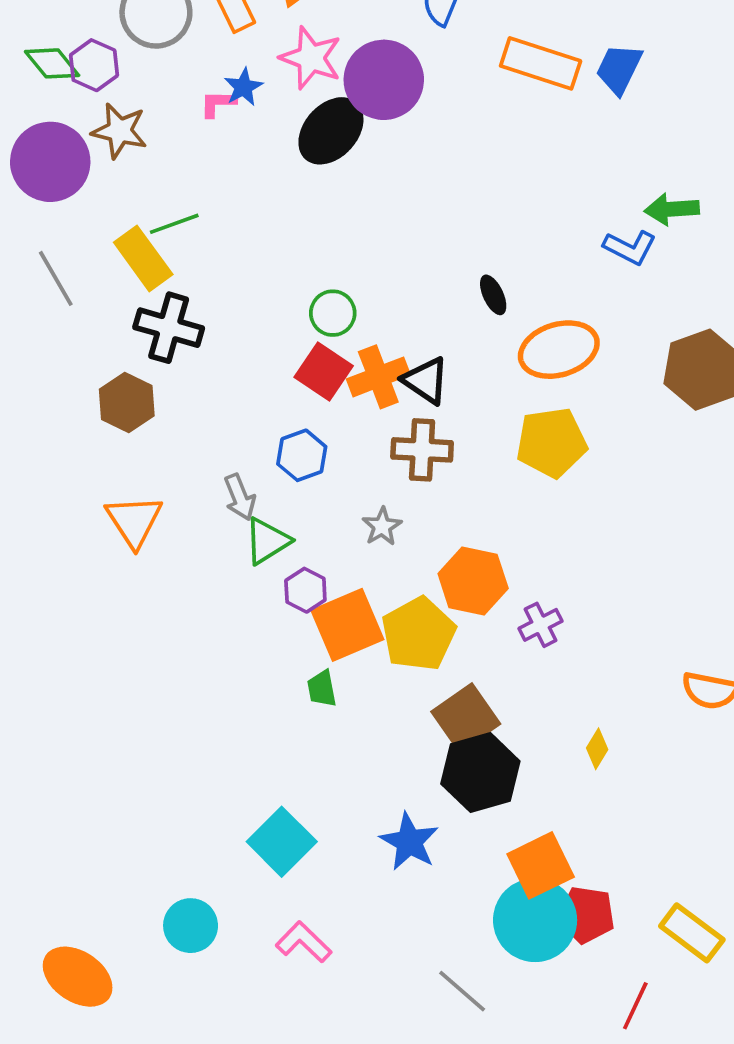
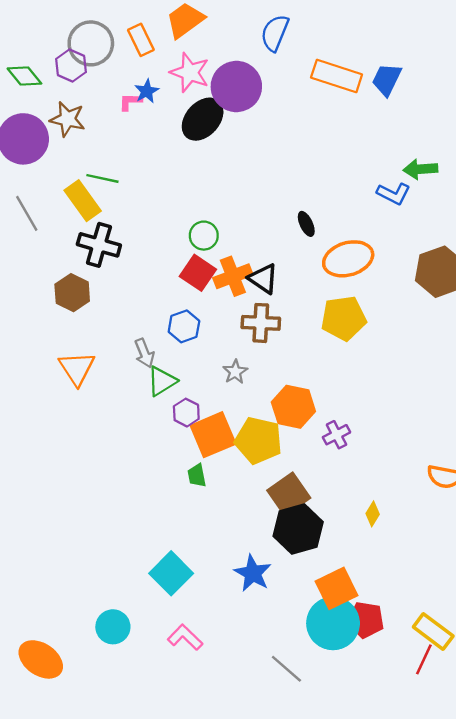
purple hexagon: (94, 65) -> (71, 66), moved
green line: (174, 224) -> (102, 178), turned 32
yellow pentagon: (418, 634) -> (258, 441), turned -30
red line: (635, 1006) -> (424, 659), moved

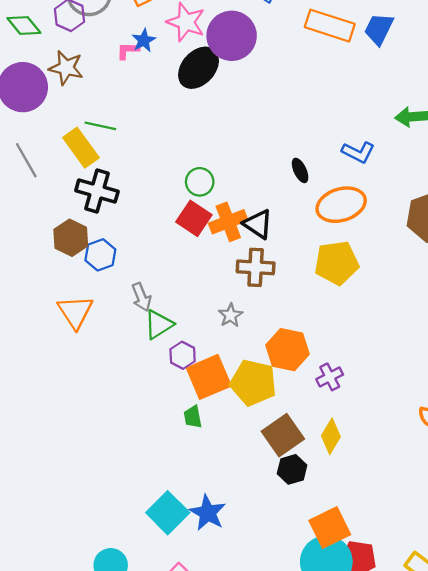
blue L-shape: (394, 194) -> (358, 152), moved
blue hexagon: (184, 326) -> (100, 255), moved
yellow diamond: (373, 514) -> (331, 436), moved, size x1.4
black hexagon: (298, 529) -> (292, 469), size x0.6
blue star: (253, 573) -> (208, 513), moved

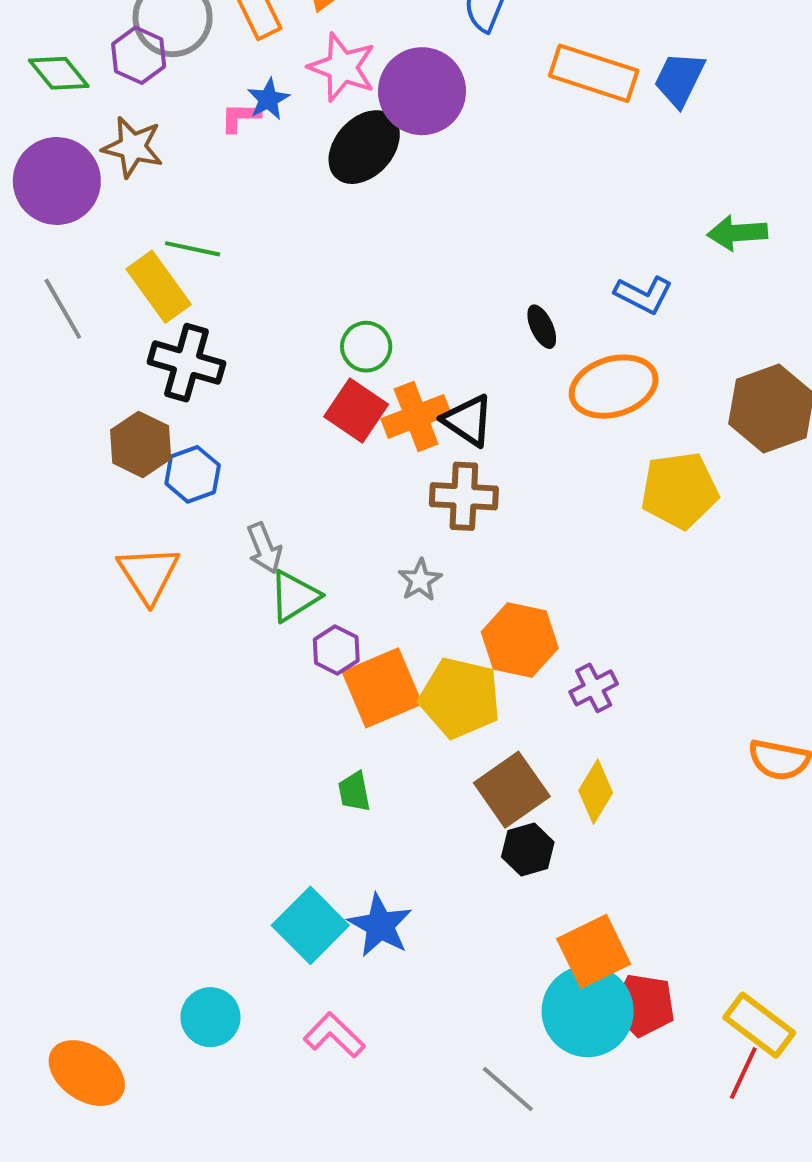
yellow pentagon: (337, 263) -> (679, 490), moved
green trapezoid: (193, 417) -> (354, 792), moved

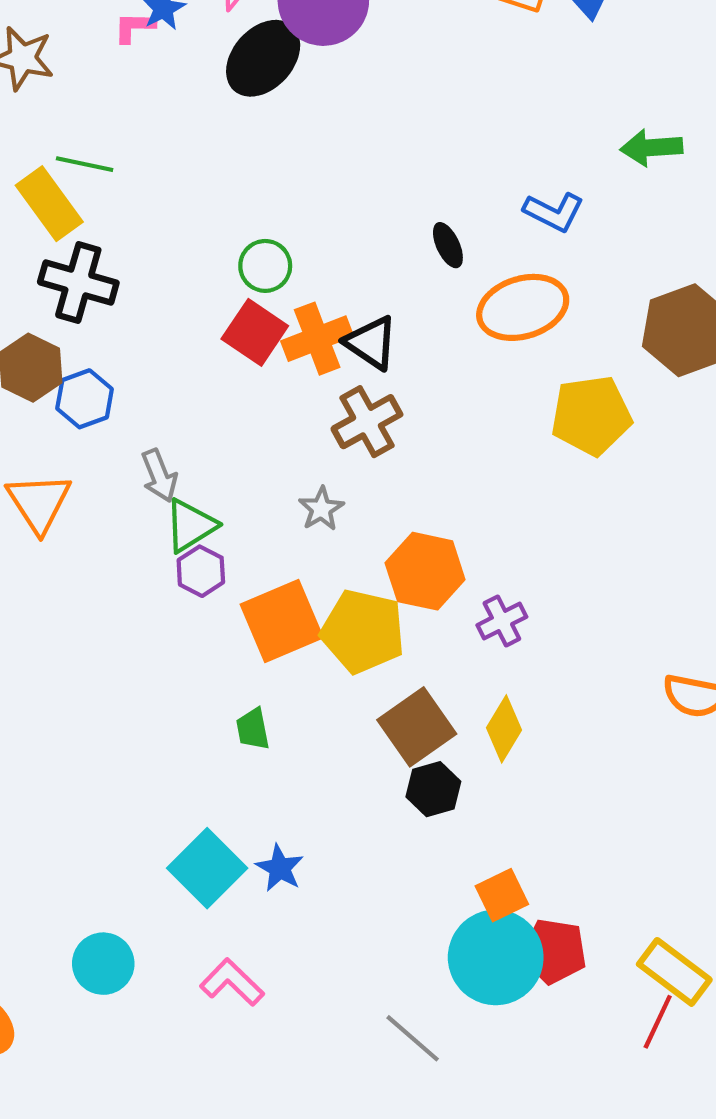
brown cross: (464, 496) -> (367, 422), turned -32
purple hexagon: (336, 650) -> (201, 571), moved
blue star: (380, 925) -> (280, 868), size x0.7
orange square: (594, 951) -> (502, 895), size x0.7

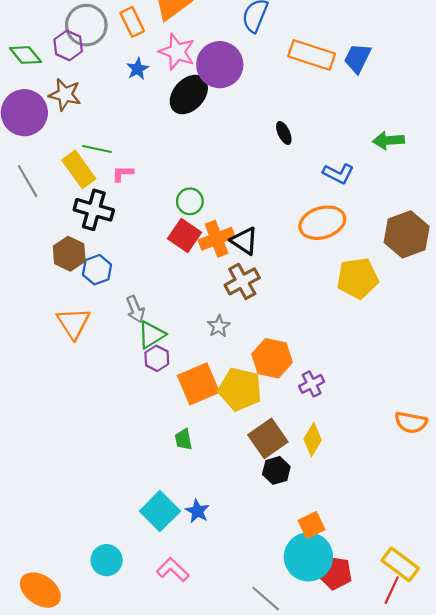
pink L-shape: (134, 27) -> (123, 174), moved
black ellipse: (448, 245) -> (284, 133), moved
red pentagon: (554, 951) -> (335, 573), moved

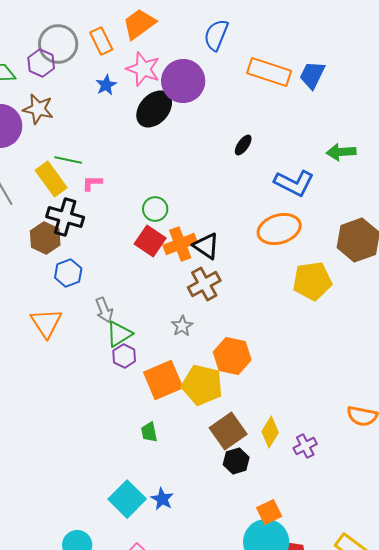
black ellipse: (284, 133) -> (243, 145), turned 60
blue L-shape: (338, 174) -> (294, 183), size x1.4
brown hexagon: (69, 254) -> (45, 238), moved
purple cross: (312, 384) -> (305, 446), moved

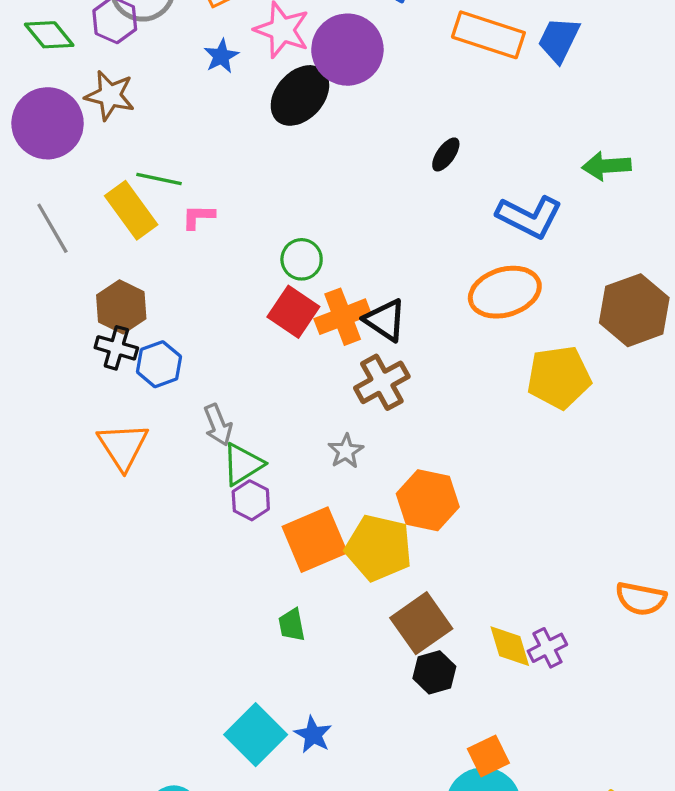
black cross: (65, 217) -> (116, 348), moved, size x0.7
yellow diamond: (270, 432) -> (510, 646), moved, turned -48

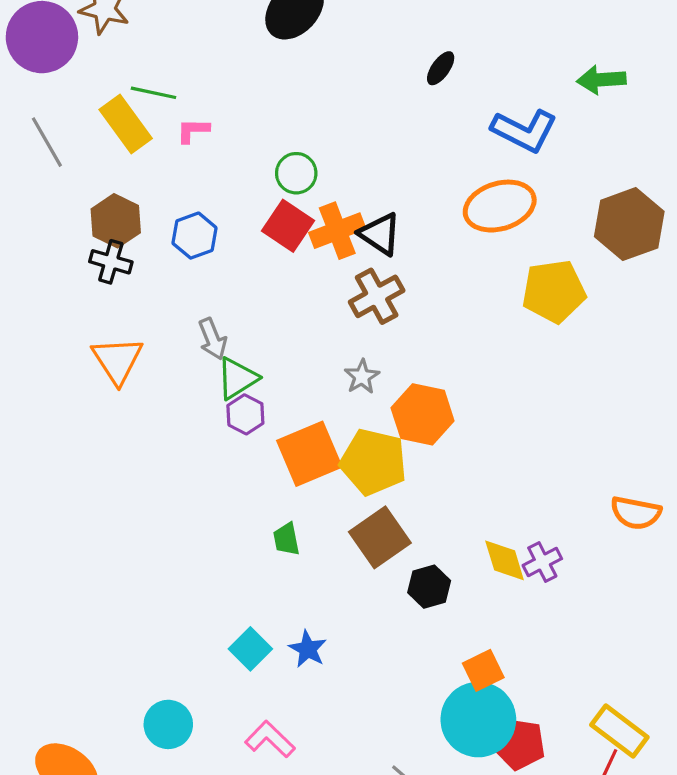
blue hexagon: (159, 364) -> (195, 236), moved
gray star: (346, 451) -> (362, 377), moved
brown square: (421, 623) -> (380, 537), moved
cyan square: (256, 735) -> (250, 649), size x0.7

